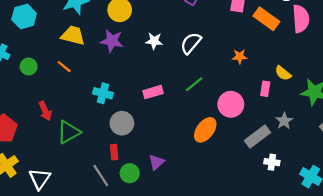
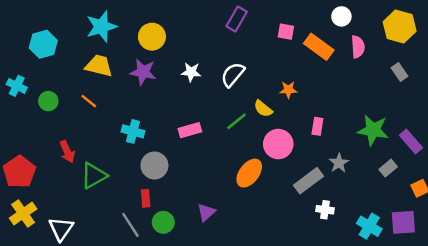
pink semicircle: (301, 19) -> (358, 47), size x0.7
yellow semicircle: (283, 73) -> (263, 109), moved
purple triangle: (156, 162) -> (206, 212), moved

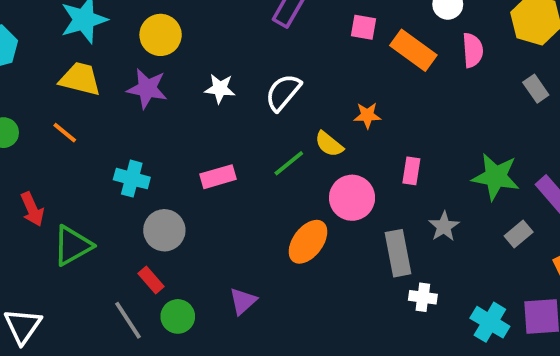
gray rectangle: (309, 181) -> (398, 253), turned -64
red rectangle: (146, 198) -> (151, 280), turned -36

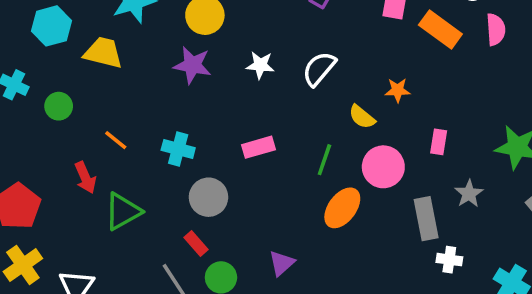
yellow trapezoid: (80, 79) -> (103, 53), moved
orange line: (65, 133) -> (116, 140), moved
green line: (289, 163) -> (324, 160), moved, turned -32

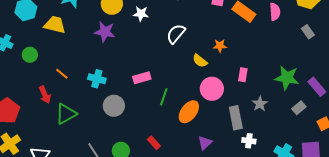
white star: (260, 65) -> (141, 14), moved
green line: (324, 160) -> (164, 97), moved
red rectangle: (196, 244) -> (154, 143), moved
purple triangle: (282, 263) -> (205, 143), moved

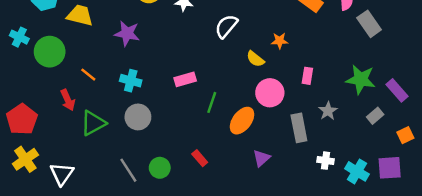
purple star: (105, 32) -> (127, 33), moved
gray rectangle: (308, 32) -> (369, 24), moved, size x1.5
green circle: (30, 55) -> (50, 52), size x1.6
gray circle: (114, 106) -> (138, 117), moved
white cross: (249, 141) -> (326, 161), moved

